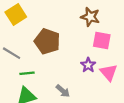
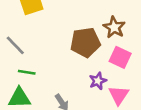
brown pentagon: (47, 41) -> (85, 42), moved, turned 30

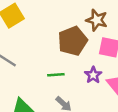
green line: (27, 72) -> (56, 75), moved

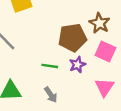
purple star: (93, 75) -> (77, 65), moved

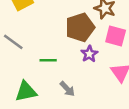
green line: (50, 66) -> (48, 60), moved

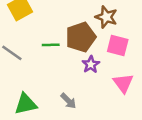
green line: (48, 60) -> (51, 45), moved

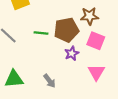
brown star: (106, 17) -> (90, 16), turned -30

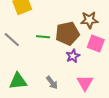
pink triangle: (96, 72) -> (85, 83), moved

